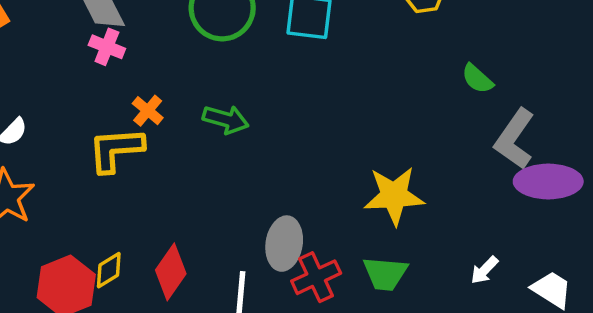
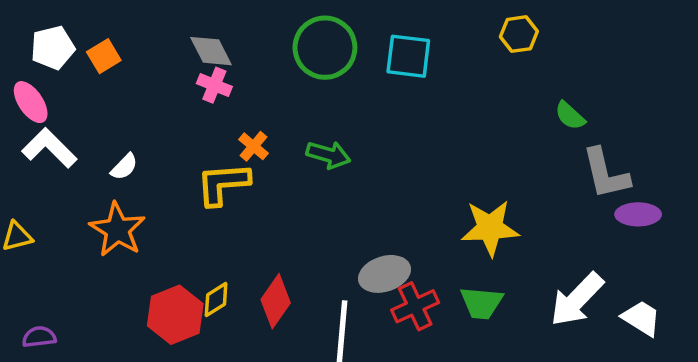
gray L-shape: (515, 139) -> (606, 174), turned -48
purple ellipse: (548, 181) -> (638, 214), size x0.7
gray ellipse: (284, 244) -> (385, 274), turned 63
white arrow: (484, 270) -> (577, 299), size x2.0

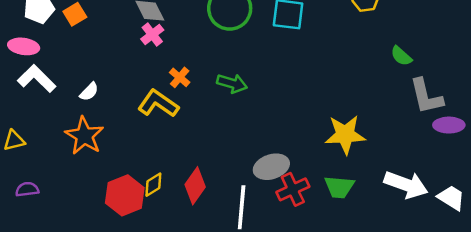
pink cross: (214, 85) -> (152, 35), turned 30
pink ellipse: (31, 102) -> (24, 46), turned -48
yellow L-shape: (223, 184) -> (158, 104), turned 39
white arrow: (577, 299) -> (406, 185), turned -114
purple semicircle: (39, 337) -> (27, 189), moved

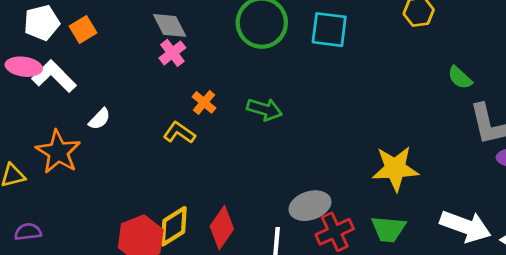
white L-shape: (37, 79) -> (54, 76), moved
yellow L-shape: (158, 104) -> (179, 133), size x0.7
orange star: (84, 136) -> (58, 152), moved
yellow diamond: (153, 185) -> (174, 226), size x1.4

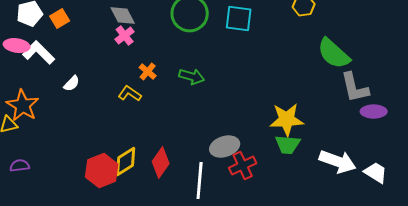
green semicircle: (460, 78) -> (334, 54), size x1.8
orange star: (58, 152) -> (23, 106), moved
green trapezoid: (388, 229) -> (288, 145), moved

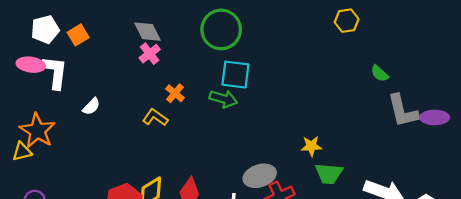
cyan square: (239, 19) -> (235, 75), moved
white L-shape: (39, 53) -> (55, 72), turned 52
green semicircle: (334, 54) -> (380, 73), size x0.5
purple ellipse: (374, 112) -> (435, 117), moved
yellow star: (287, 120) -> (311, 146), moved, size x0.6

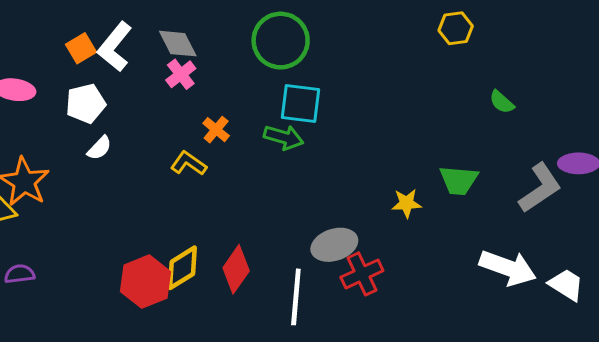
white pentagon: (45, 29) -> (86, 103), moved
white L-shape: (55, 72) -> (115, 47), moved, turned -148
gray L-shape: (403, 111) -> (540, 188), moved, turned -111
green trapezoid: (329, 174) -> (459, 180), moved

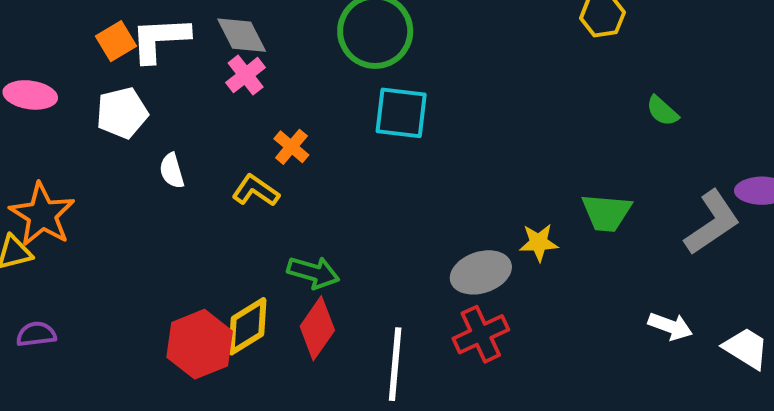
white L-shape: (115, 47) -> (160, 39), turned 48
green arrow: (284, 137) -> (313, 272), moved
white semicircle: (99, 148) -> (172, 171), moved, turned 120
gray ellipse: (334, 245) -> (481, 272), moved
white arrow: (508, 268) -> (670, 326), size x0.6

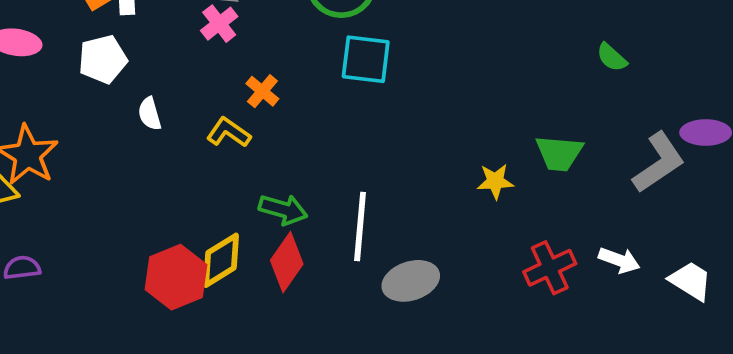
gray ellipse: (481, 272) -> (411, 281), moved
red cross: (481, 334) -> (550, 268), moved
white line: (395, 364) -> (360, 226), moved

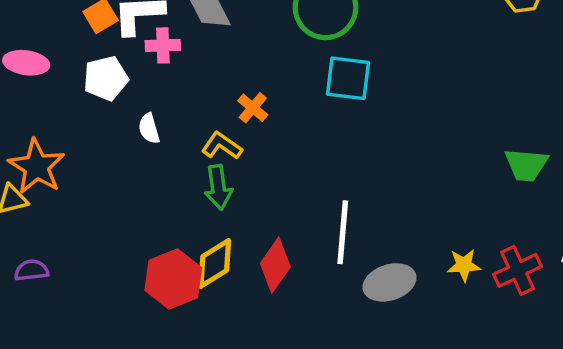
pink cross: (219, 24) -> (163, 45), moved, turned 36
yellow star: (495, 181) -> (464, 265), moved
green arrow: (283, 210) -> (218, 187), moved, turned 66

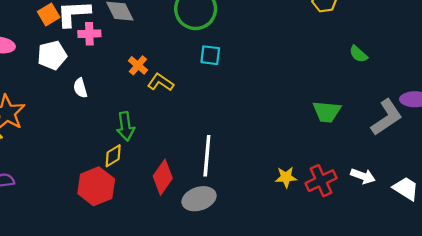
cyan square: (348, 78) -> (210, 55), size x0.7
orange cross: (253, 108) -> (138, 65), moved
yellow L-shape: (222, 146) -> (161, 82), moved
yellow diamond: (215, 263) -> (113, 156), moved, size x0.7
gray ellipse: (390, 282) -> (199, 199), moved

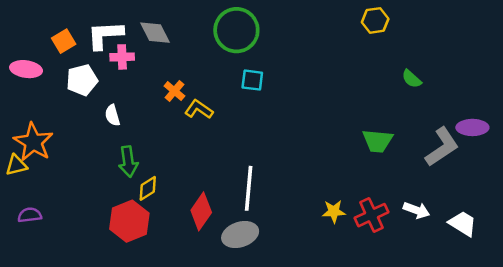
orange square: (49, 15) -> (64, 41), moved
green arrow: (126, 126) -> (128, 162), moved

